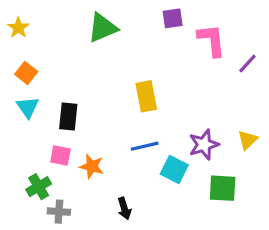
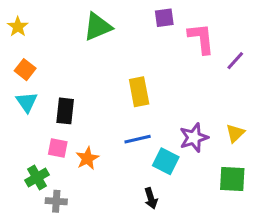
orange star: (92, 166) -> (87, 158), turned 30
green square: (223, 188) -> (232, 179), moved
black arrow: (124, 208) -> (151, 198), moved

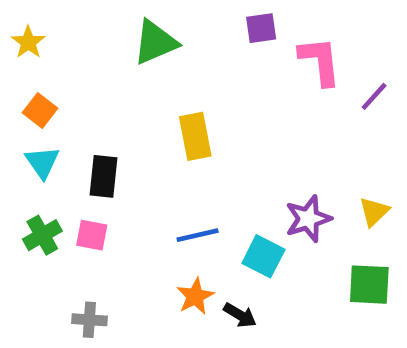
yellow rectangle: (139, 92) -> (195, 136), moved
blue line: (138, 139) -> (198, 235), moved
orange star: (87, 158) -> (195, 296), moved
green cross: (37, 178) -> (42, 235), moved
black arrow: (151, 198) -> (240, 315), turned -42

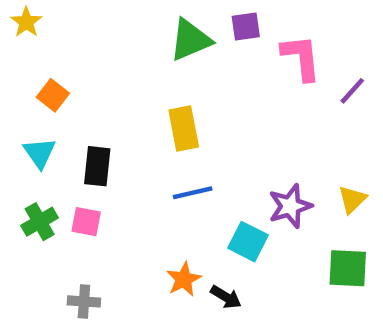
yellow star: (28, 42) -> (26, 22), moved
green triangle: (155, 42) -> (190, 40), moved
orange square: (40, 110) -> (53, 95), moved
blue line: (198, 235) -> (193, 193), moved

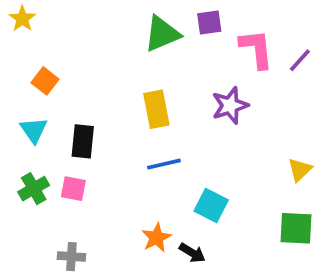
purple line: (352, 91) -> (300, 60), moved
purple star: (290, 206) -> (230, 106), moved

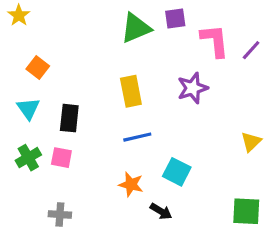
green square: (296, 228) -> (246, 211), moved
orange star: (156, 238) -> (131, 184), moved, turned -30

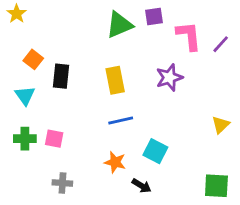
black rectangle: (69, 118) -> (61, 76), moved
green cross: (28, 158) -> (25, 139), turned 30
gray cross: (60, 214) -> (62, 183), moved

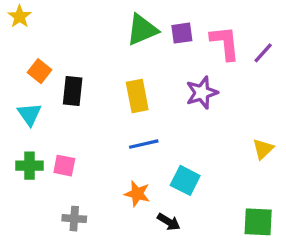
purple square: (154, 16) -> (182, 33), moved

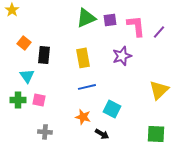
cyan triangle: (30, 114) -> (27, 76), moved
yellow triangle: (263, 149) -> (159, 90), size x1.5

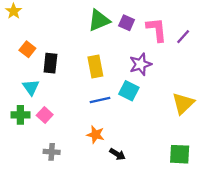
purple square: (110, 20) -> (127, 23), turned 32
pink square: (39, 100) -> (45, 115), turned 32
cyan square: (112, 109) -> (129, 91), moved

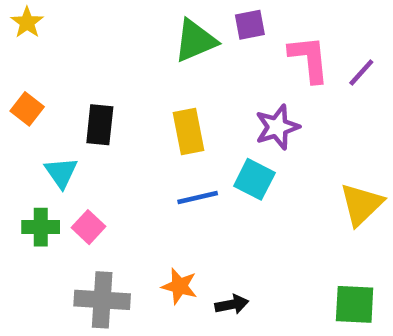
purple square: (127, 23) -> (250, 25), moved, turned -35
orange square: (27, 49) -> (27, 109), moved
orange star: (95, 135) -> (179, 286), moved
gray cross: (52, 152) -> (102, 300), size x1.6
black arrow: (117, 154) -> (232, 304), turned -42

